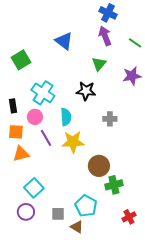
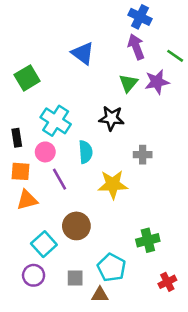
purple star: (132, 76) -> (157, 82), moved
yellow star: (73, 142) -> (113, 184), moved
brown circle: (99, 166) -> (76, 226), moved
brown triangle: (77, 227) -> (100, 295), turned -32

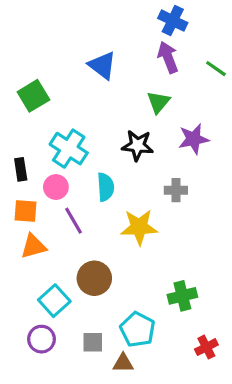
purple star: (157, 82) -> (194, 139), moved

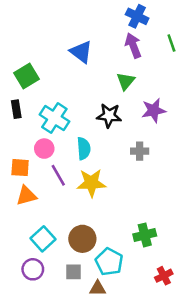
green line: (216, 69) -> (171, 43), moved, turned 36
black rectangle: (21, 169) -> (16, 109), moved
yellow star: (139, 227) -> (91, 183), moved
brown circle: (94, 278) -> (82, 239), moved

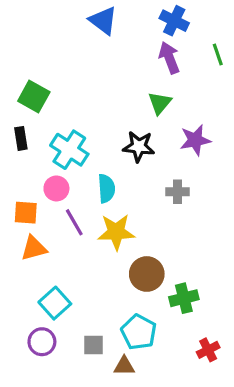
blue triangle: (81, 52) -> (103, 21), moved
green square: (26, 76) -> (34, 96), turned -30
brown circle: (82, 239) -> (147, 274), moved

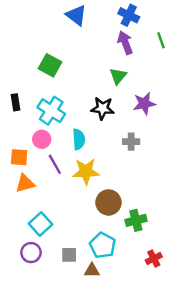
green square: (34, 96) -> (50, 65), moved

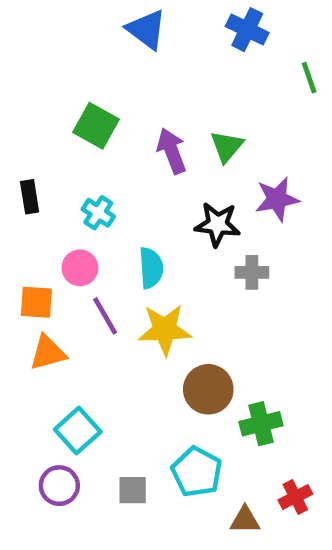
purple arrow: (125, 43) -> (172, 151), moved
black star: (103, 108) -> (217, 224), moved
cyan cross: (51, 111) -> (98, 213), size x0.6
brown triangle: (92, 270) -> (245, 520), moved

